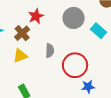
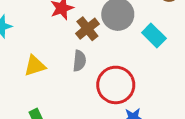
brown cross: (22, 33) -> (87, 29), moved

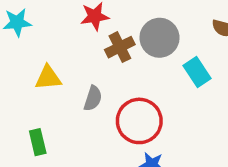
gray semicircle: (79, 61) -> (93, 98), moved

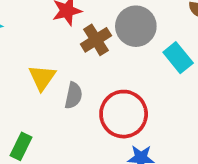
yellow triangle: (48, 78) -> (42, 78), moved, turned -44
green rectangle: (38, 142) -> (21, 146), turned 45

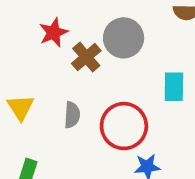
cyan rectangle: (178, 58) -> (174, 87), moved, turned 48
yellow triangle: (42, 78) -> (21, 107), moved

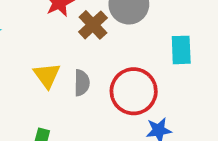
yellow triangle: (21, 107) -> (47, 75), moved

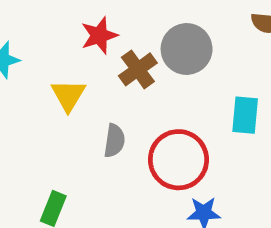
yellow triangle: (47, 75) -> (68, 95), moved

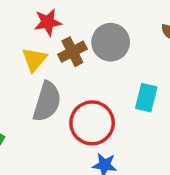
yellow triangle: (68, 95) -> (34, 59), moved
gray semicircle: (114, 141) -> (47, 102), size x1.6

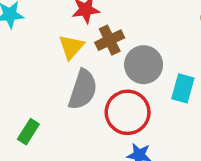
gray circle: (111, 42) -> (144, 65), moved

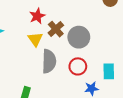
cyan rectangle: (183, 88) -> (109, 71), moved
red circle: (128, 112) -> (78, 66), size x0.7

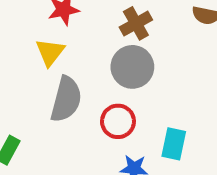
brown cross: (56, 29) -> (136, 23), moved

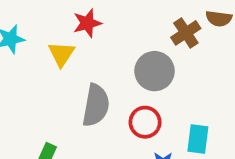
brown cross: (136, 23) -> (186, 33), moved
yellow triangle: (50, 52) -> (61, 54), moved

